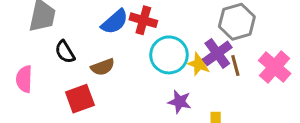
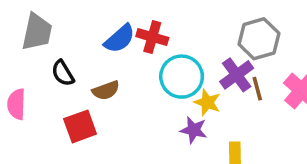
yellow star: (199, 64) -> (207, 102), moved

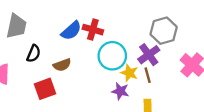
black semicircle: (63, 73) -> (34, 54), turned -126
brown line: (257, 89) -> (148, 75), moved

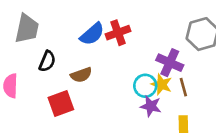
red cross: (93, 30) -> (118, 33), turned -36
purple cross: (149, 55) -> (170, 63), moved, turned -30
cyan circle: (112, 56) -> (145, 86), moved, size x0.7

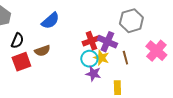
red cross: (118, 33) -> (91, 41), moved
brown line: (183, 87) -> (125, 58), moved
red square: (61, 103) -> (21, 62), moved

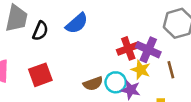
black semicircle: (17, 41) -> (40, 31), moved
brown semicircle: (42, 51) -> (93, 84), moved
cyan circle: (89, 59) -> (116, 82), moved

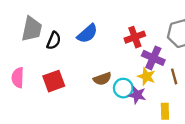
red cross: (128, 48) -> (135, 37), moved
brown semicircle: (93, 84) -> (102, 79), moved

